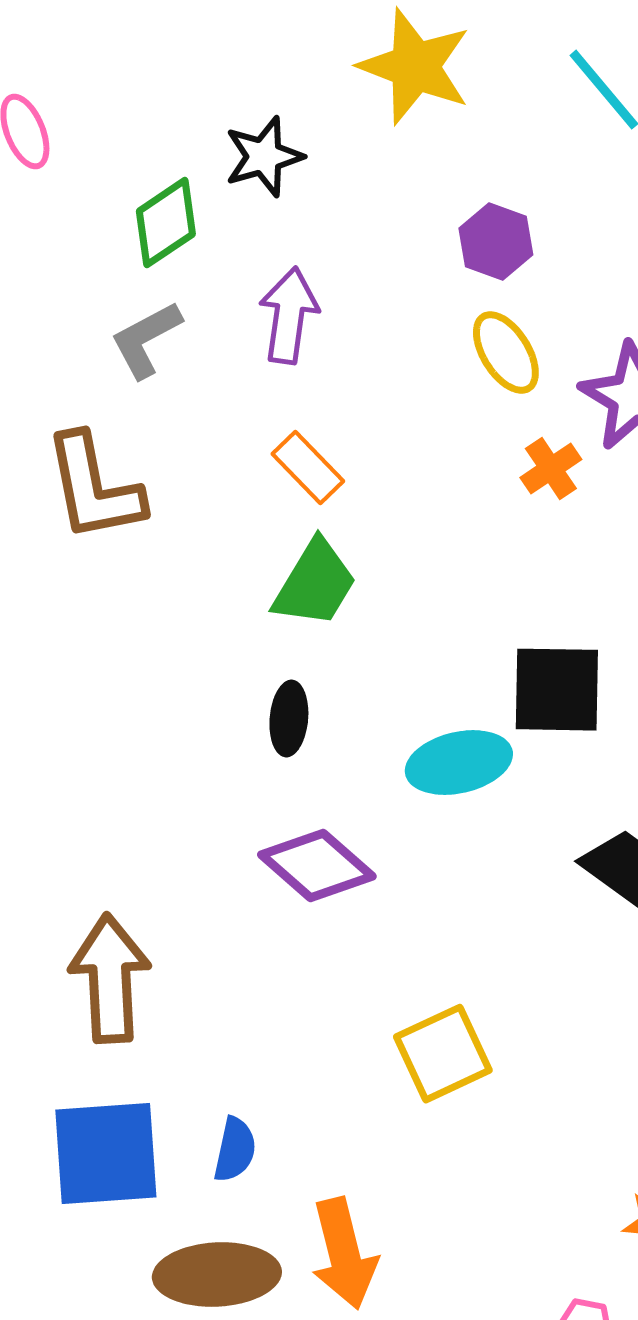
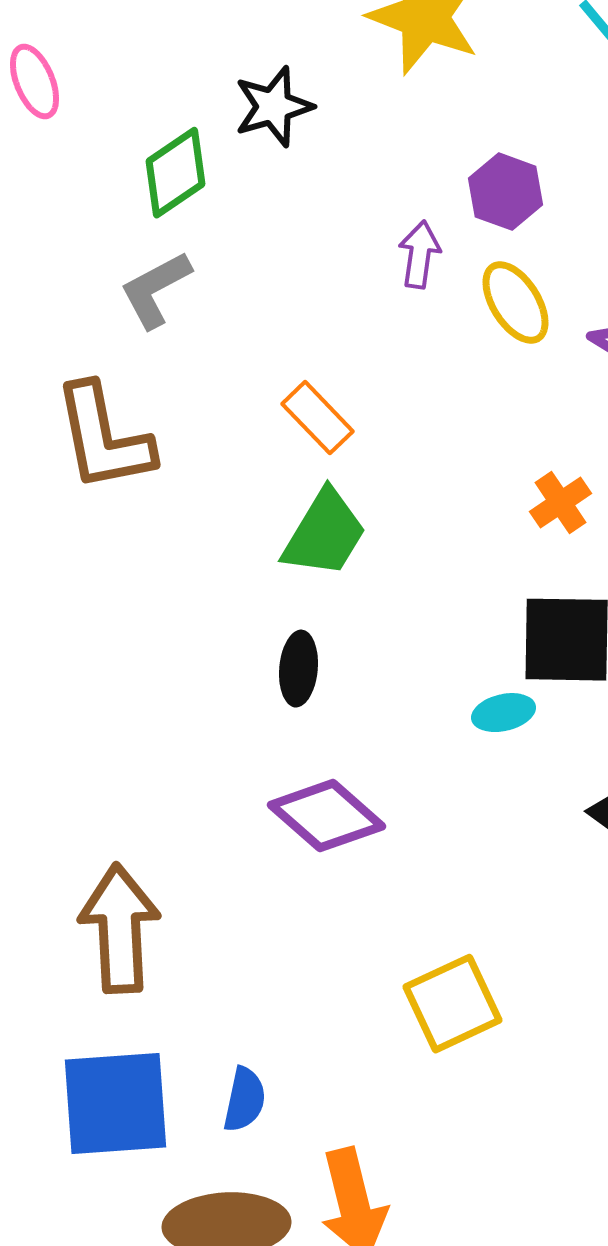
purple arrow: (289, 316) -> (420, 255), moved, size x0.7
orange cross: (551, 469) -> (561, 503), moved
cyan ellipse: (459, 763) -> (504, 713), moved, size x0.6

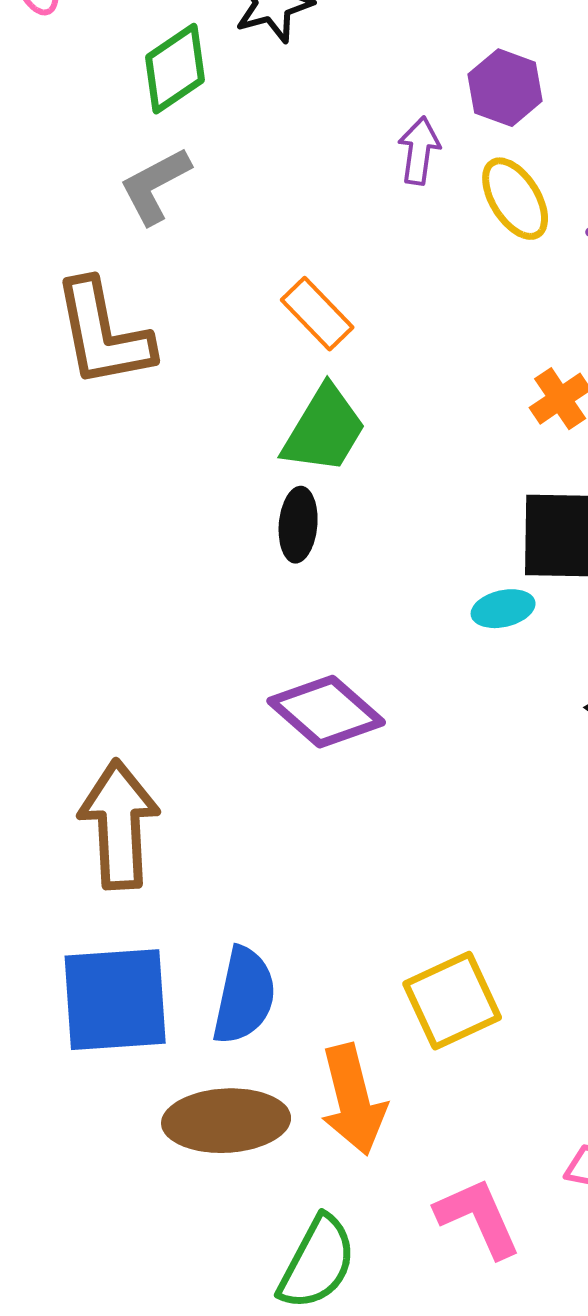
black ellipse: (299, 669) -> (298, 525), moved
yellow square: (453, 1004) -> (452, 1001), moved
blue semicircle: (245, 1100) -> (244, 996), size x1.5

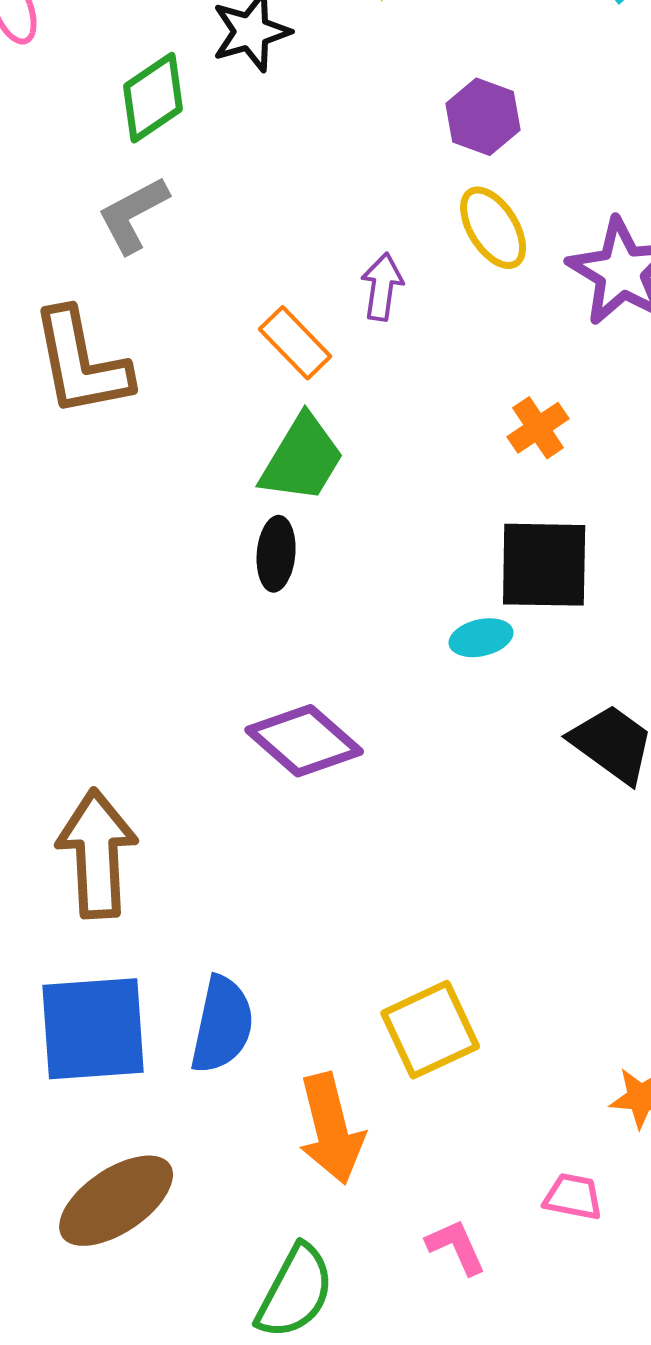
purple arrow: (419, 151) -> (382, 287), moved
brown ellipse: (226, 1121) -> (116, 1201), moved, turned -31
pink L-shape: (478, 1218) -> (456, 1247), size x0.7

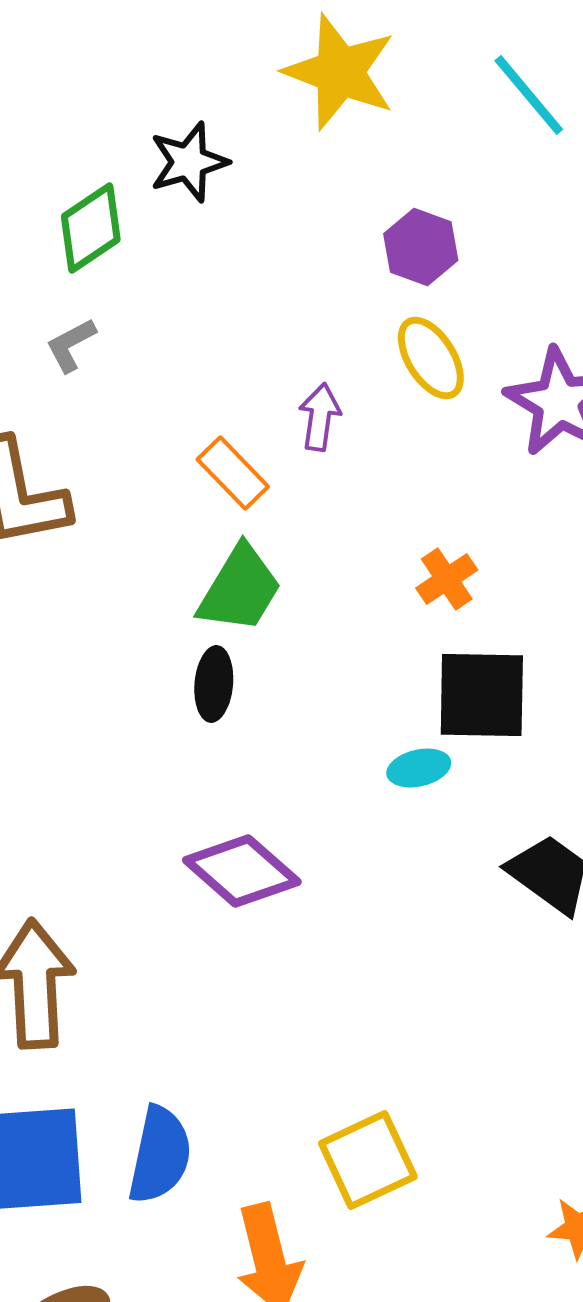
gray L-shape: (133, 215) -> (71, 345), size x0.7
orange cross: (538, 428) -> (447, 579), moved

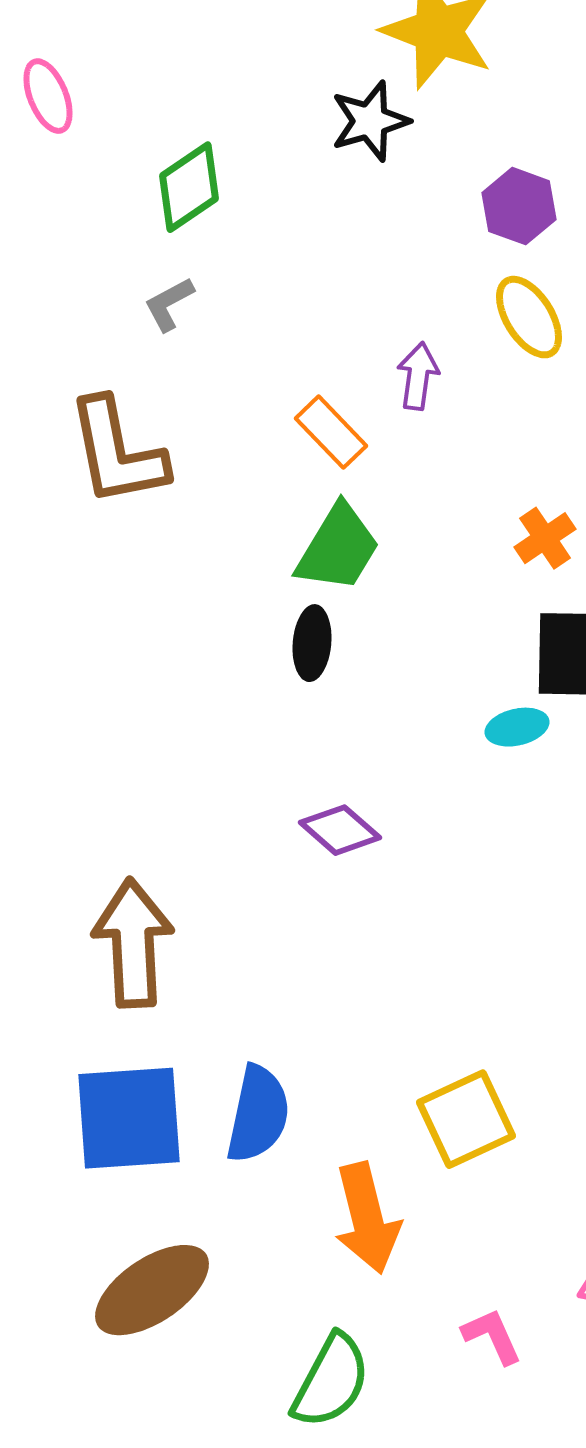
black star: (189, 162) -> (370, 121), moved
purple diamond: (242, 871) -> (340, 830), size x0.7

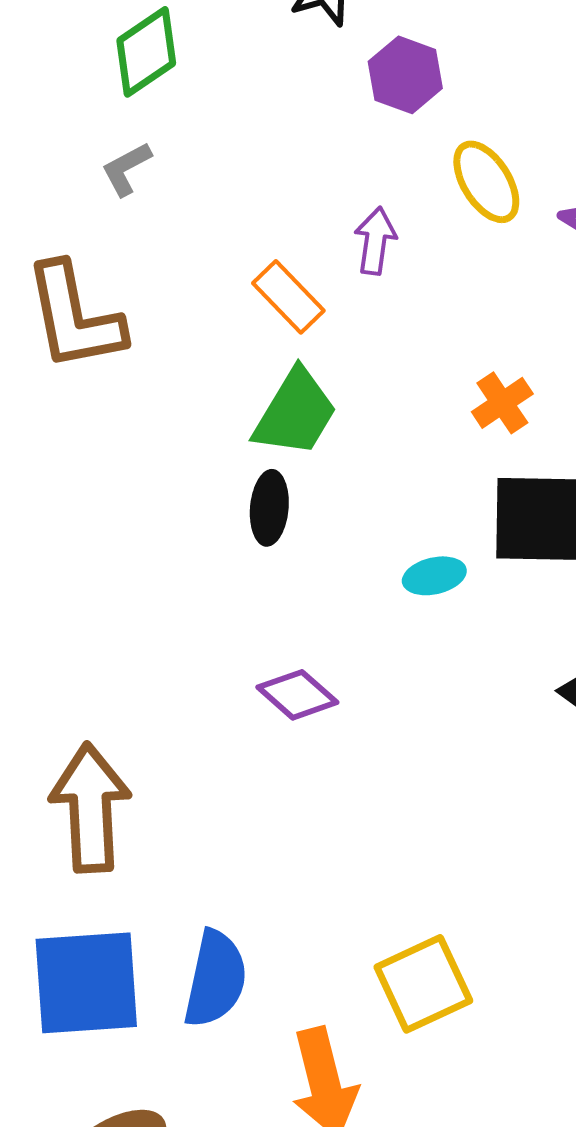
purple hexagon: (519, 206) -> (405, 75), moved
cyan ellipse: (517, 727) -> (434, 576), moved

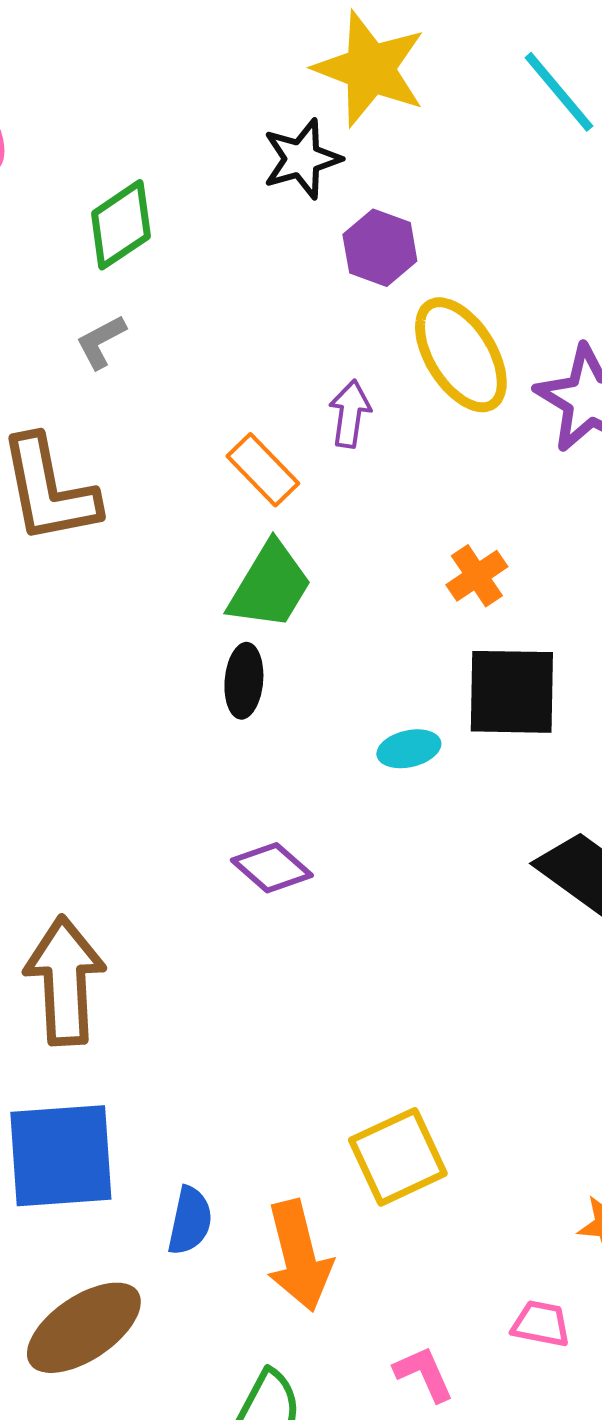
yellow ellipse: (486, 182) -> (461, 355), size x1.4
blue semicircle: (215, 979) -> (190, 1221), moved, size x0.7

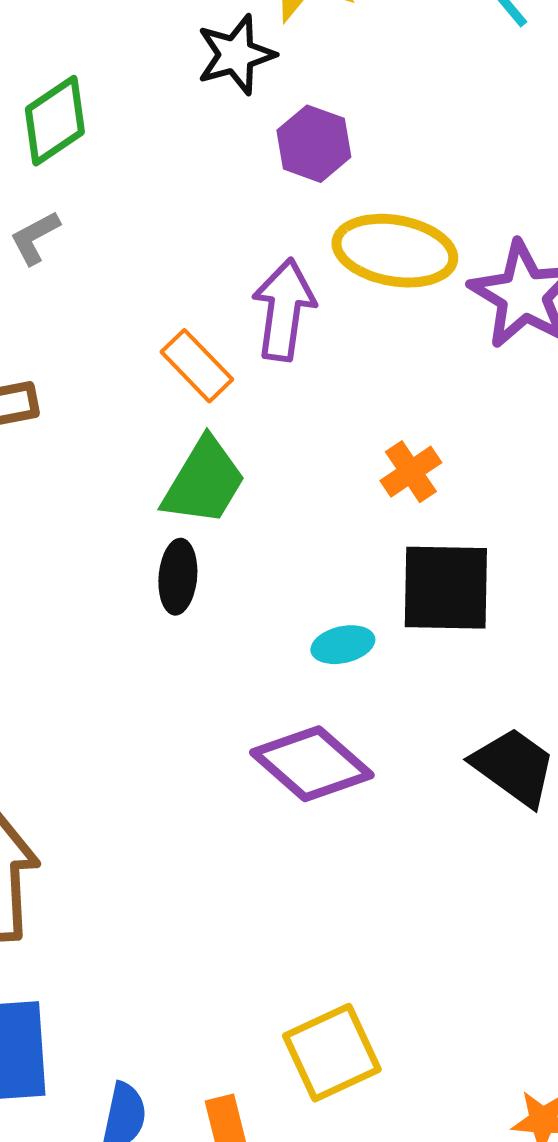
yellow ellipse: (461, 355) -> (395, 251), turned -48
purple arrow: (350, 414) -> (284, 310), size x1.5
purple diamond: (272, 868) -> (312, 764), moved, size x1.5

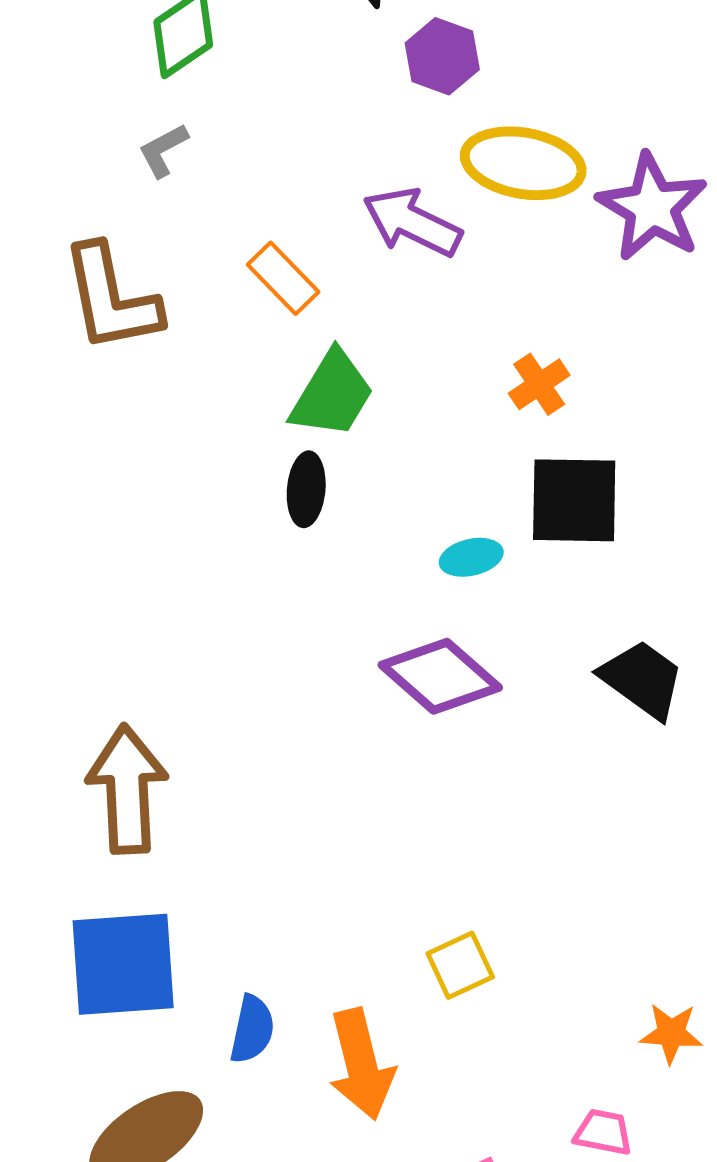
purple arrow: (284, 310) -> (412, 222), turned -72
orange rectangle: (197, 366) -> (283, 278), moved
yellow square: (332, 1053) -> (460, 965), size x0.7

